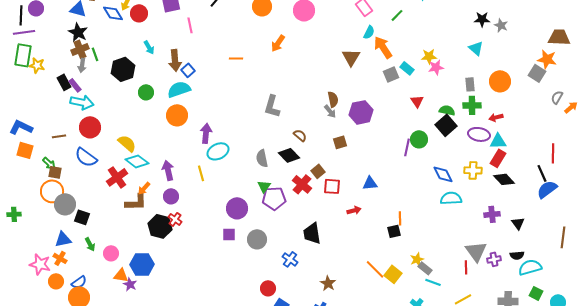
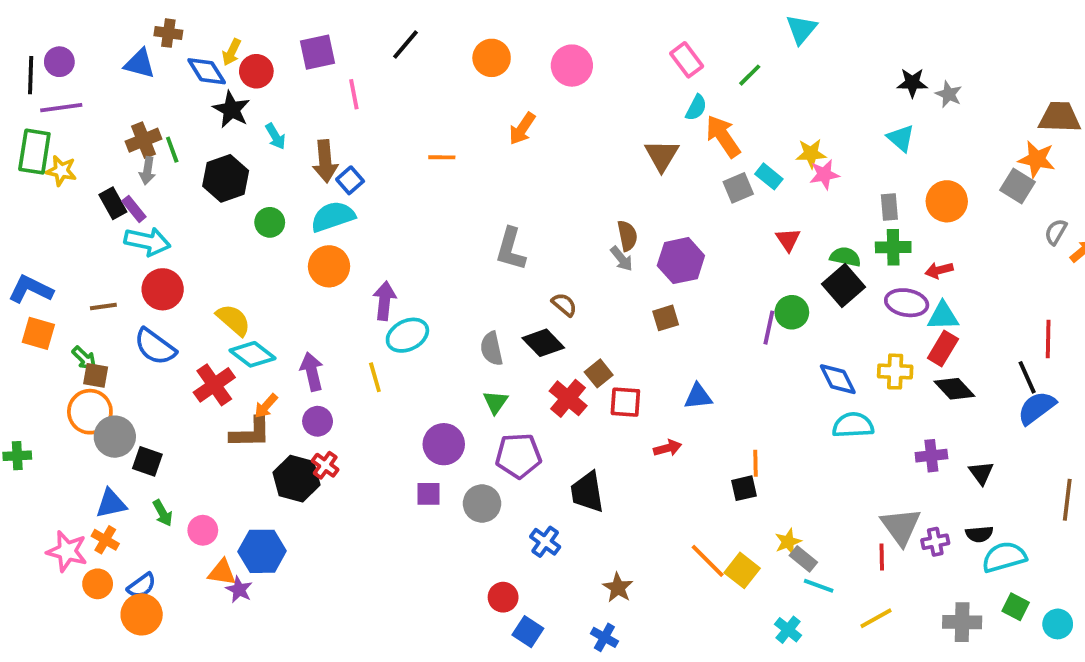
purple line: (24, 32) -> (61, 108), moved
black star: (78, 32) -> (231, 110), moved
brown square: (340, 142) -> (666, 318), moved
purple pentagon: (274, 198) -> (518, 456), moved

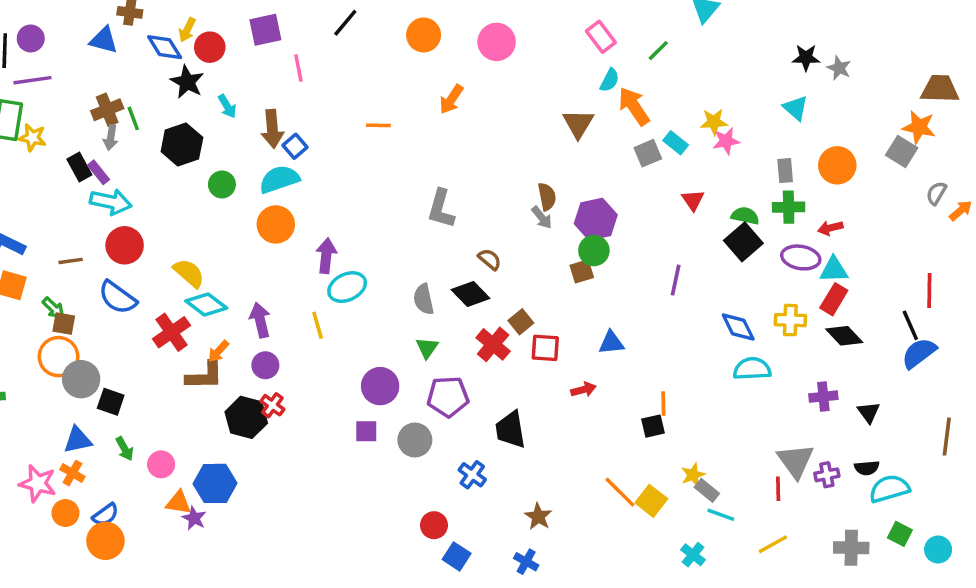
green circle: (792, 312) -> (594, 251), moved

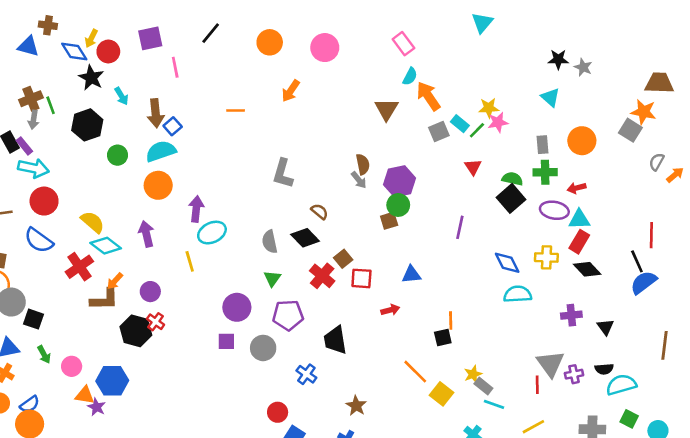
green line: (658, 51) -> (477, 130), moved
purple arrow: (260, 320) -> (146, 234), moved
orange line: (620, 492) -> (415, 372), moved

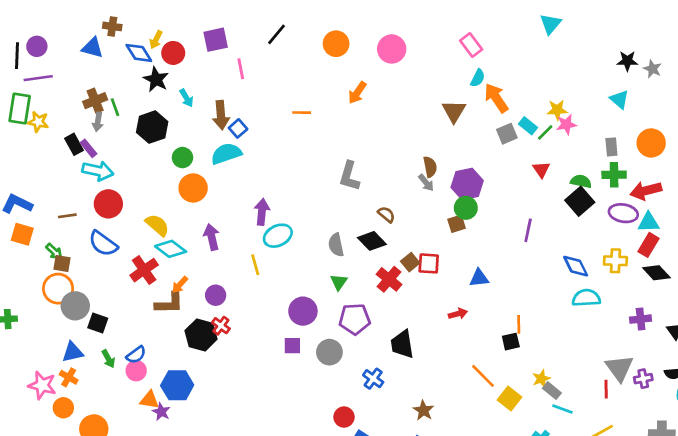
orange circle: (158, 185) -> (193, 188), moved
red arrow: (577, 188) -> (646, 191), size x1.6
red square: (361, 278) -> (429, 263), moved
blue semicircle: (30, 404) -> (136, 355), moved

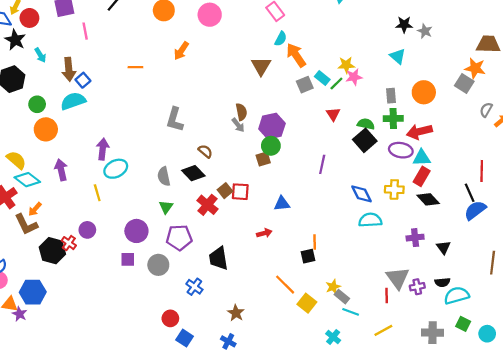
purple circle: (216, 295) -> (87, 230), moved
brown L-shape: (169, 303) -> (26, 224), turned 65

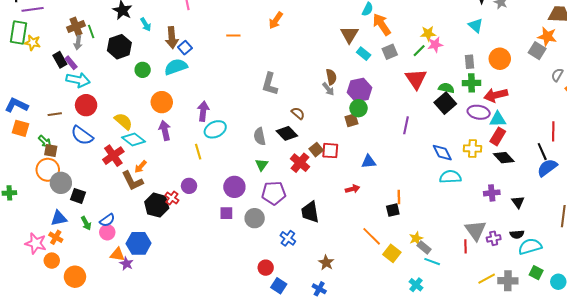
cyan rectangle: (322, 78) -> (364, 54), moved
red triangle: (333, 114) -> (416, 79), size x1.6
orange circle: (46, 129) -> (162, 102), moved
yellow line: (383, 330) -> (487, 279), moved

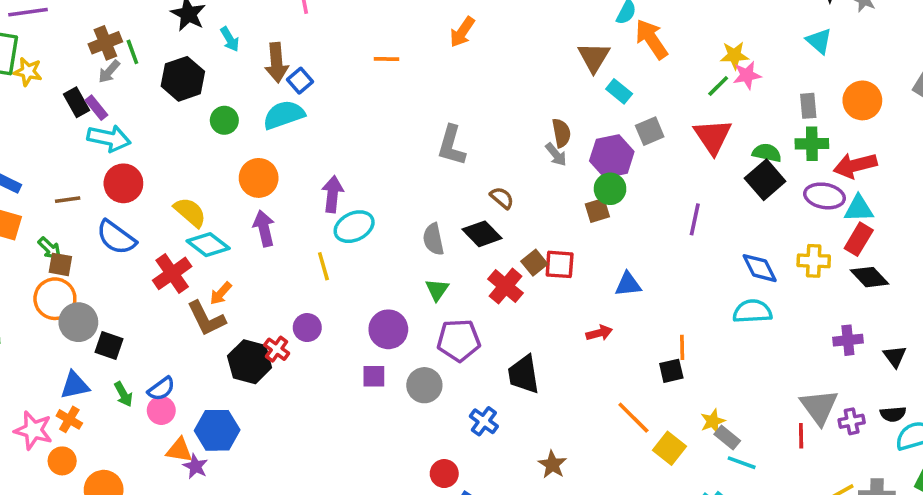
gray arrow: (78, 43) -> (109, 72), turned 32
gray square: (390, 52) -> (650, 131), moved
cyan semicircle: (450, 177) -> (752, 311), moved

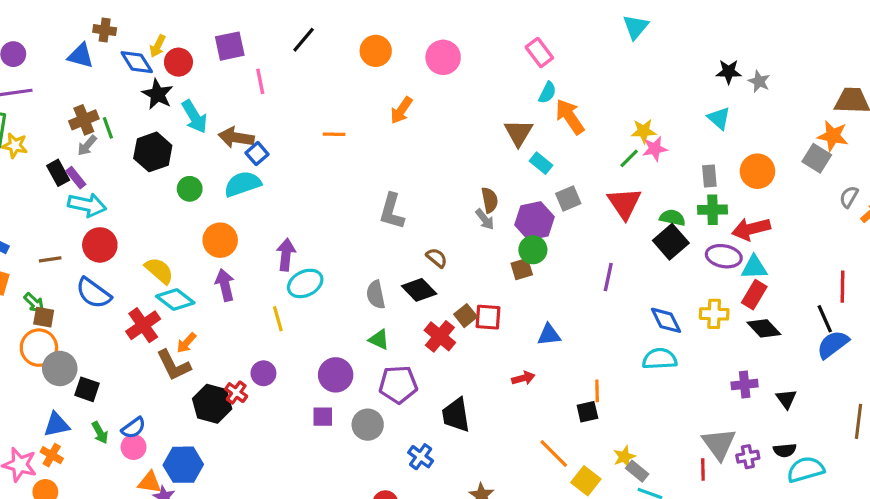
cyan arrow: (230, 39) -> (194, 117), size x1.5
brown arrow: (277, 63) -> (236, 137), turned 104
green triangle: (437, 290) -> (379, 340), turned -40

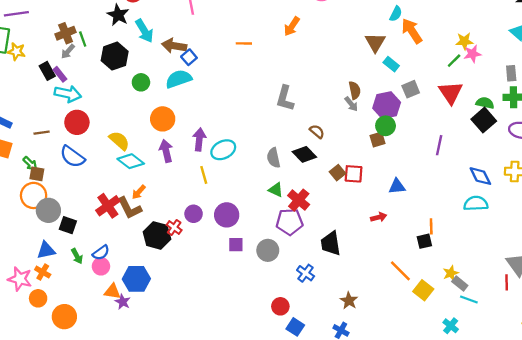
purple arrow: (286, 255) -> (199, 139), moved
red cross: (143, 325) -> (108, 206), moved
red cross: (440, 336) -> (299, 200), moved
purple circle: (336, 375) -> (227, 215), moved

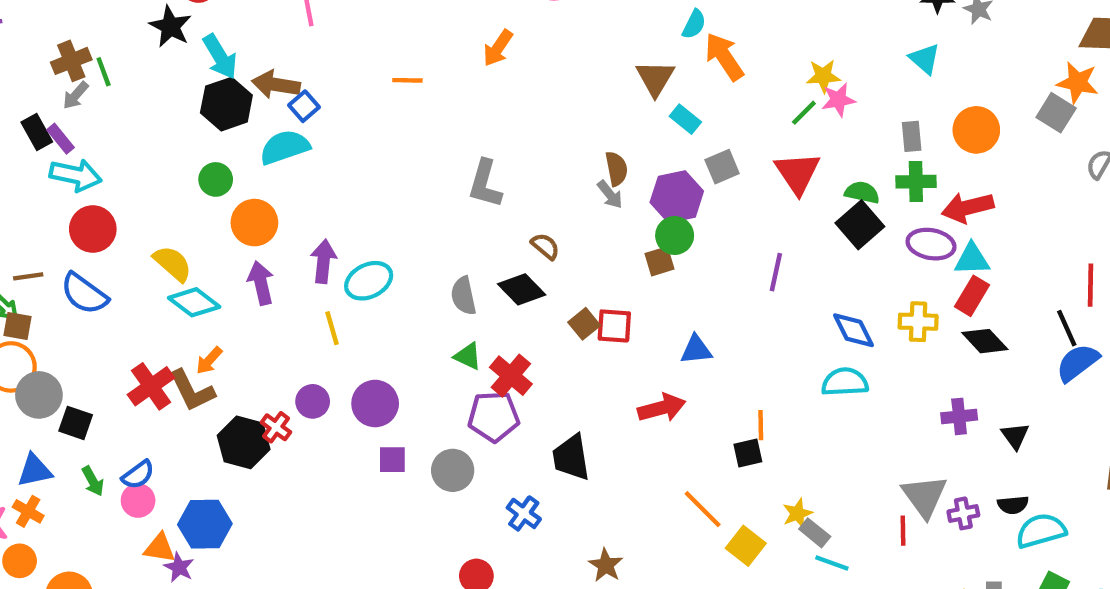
black hexagon: (115, 56) -> (226, 104), moved
green circle: (141, 82) -> (216, 179), moved
brown line: (42, 133) -> (28, 276), moved
red arrow: (379, 217) -> (662, 408), size x1.5

